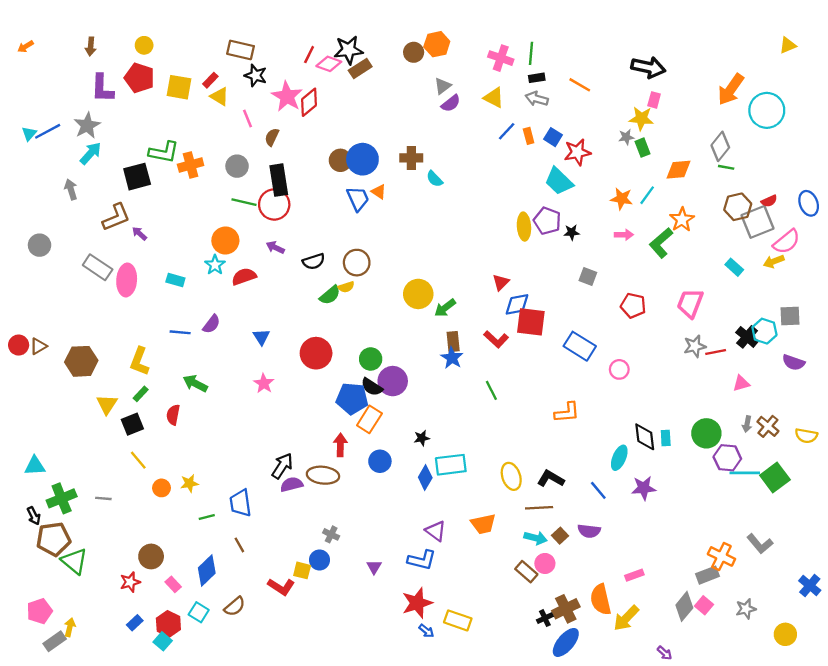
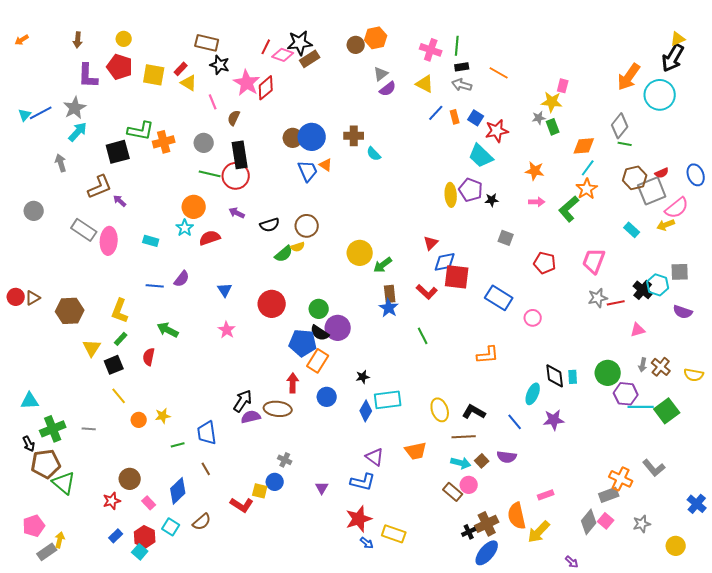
black arrow: (648, 67) -> (673, 58), moved, turned 108
cyan line: (647, 195) -> (588, 168), moved

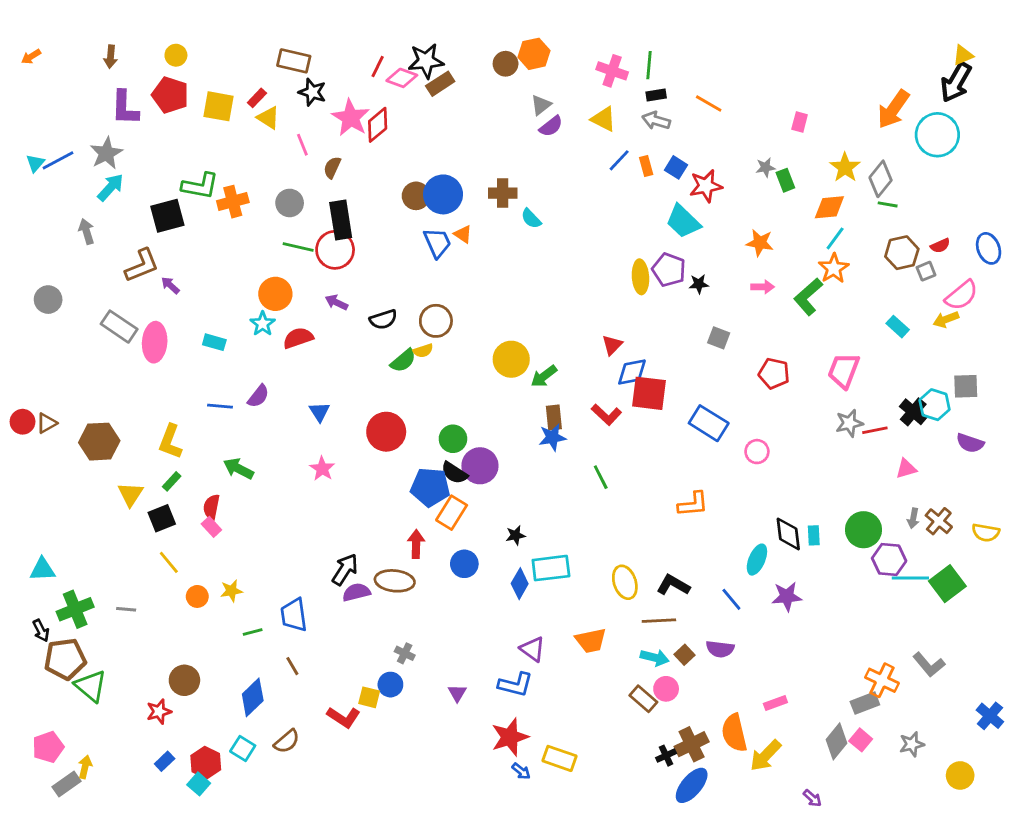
yellow star: (552, 102) -> (845, 167), moved, turned 30
gray square: (652, 191) -> (926, 271), size x0.5
blue star: (389, 308) -> (552, 437), turned 30
pink rectangle: (149, 503) -> (211, 527), moved

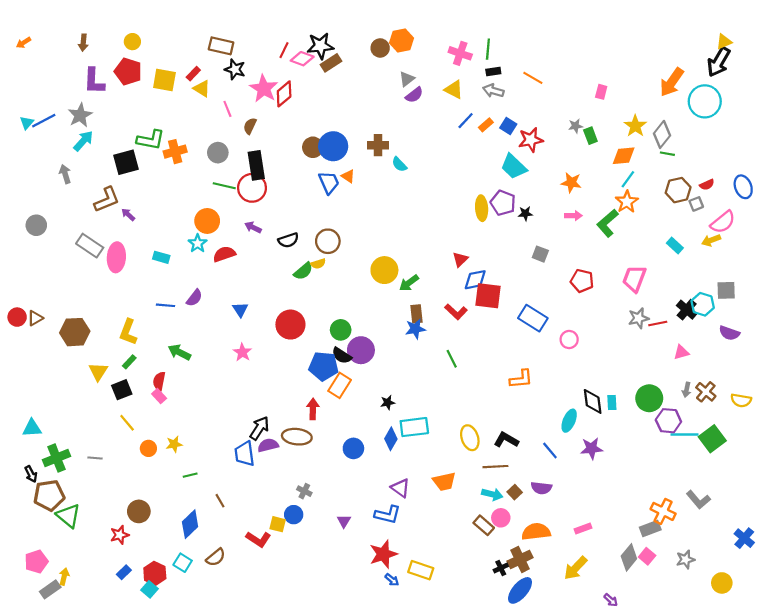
orange rectangle: (646, 166) -> (486, 125), turned 64
blue circle: (464, 564) -> (353, 448), moved
blue trapezoid: (294, 615) -> (245, 454), moved
orange semicircle: (734, 733) -> (536, 532), moved, turned 96

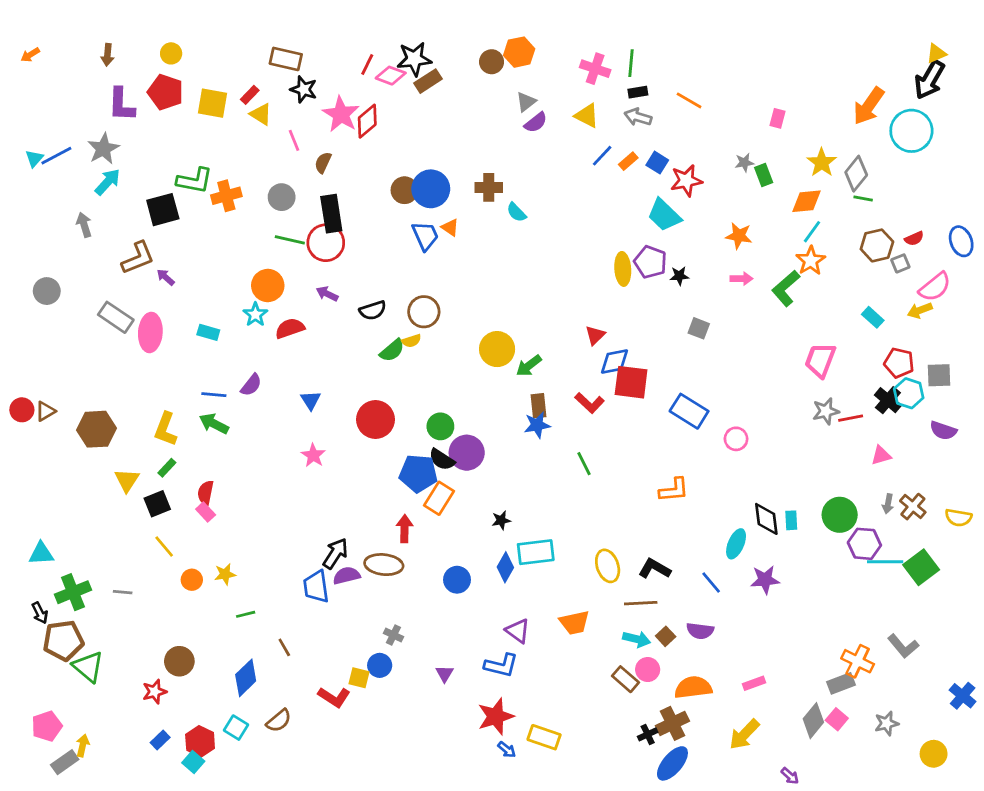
red pentagon: (582, 281) -> (899, 363), moved
green arrow: (179, 352) -> (214, 424), moved

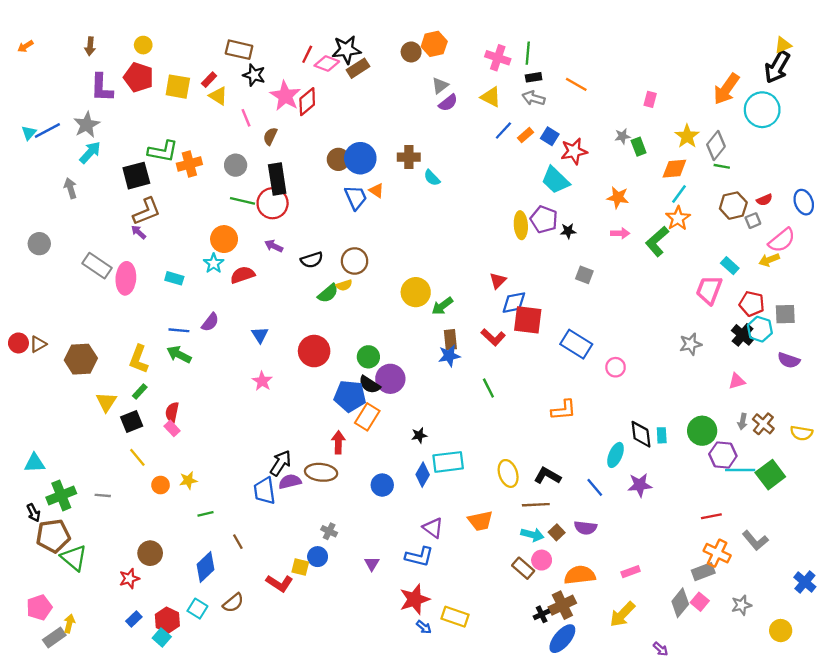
brown L-shape: (138, 258) -> (147, 211), moved
pink trapezoid: (820, 360) -> (709, 290), moved
red line: (851, 418) -> (711, 516), moved

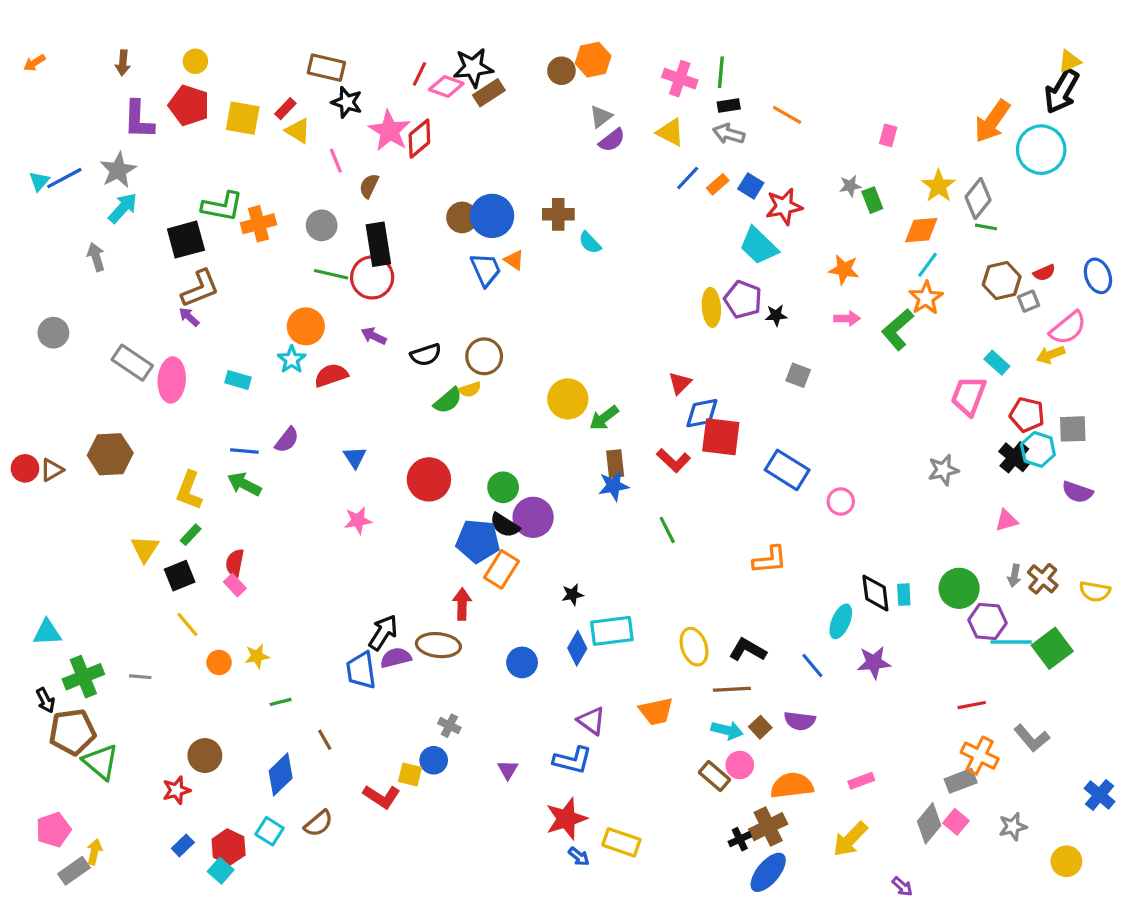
brown hexagon: (81, 359) -> (110, 454), moved
pink star: (262, 381) -> (358, 520), turned 30

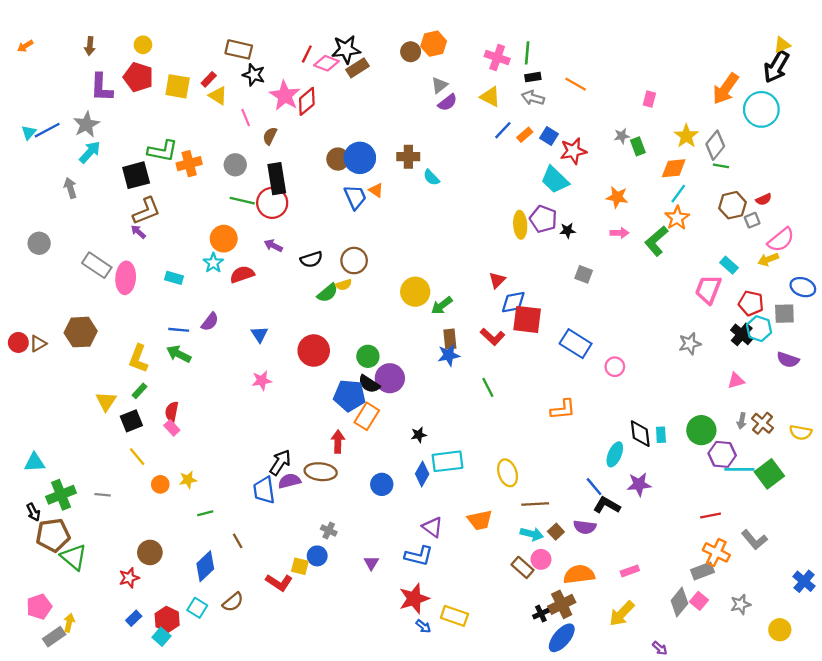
blue ellipse: (1098, 276) -> (803, 287), moved, turned -50
black L-shape: (748, 650) -> (607, 505), moved

